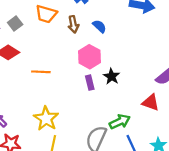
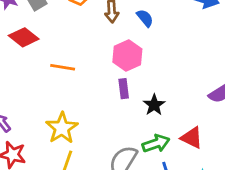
black star: (112, 76) -> (154, 105), moved
red triangle: (151, 102) -> (192, 138), moved

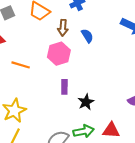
pink hexagon: (127, 55) -> (59, 54), moved
red triangle: (192, 138) -> (111, 130), turned -30

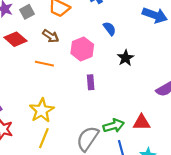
brown arrow: (63, 28) -> (51, 36), moved, turned -56
black star: (86, 102) -> (126, 58), moved

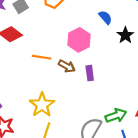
brown arrow: (51, 36) -> (67, 66), moved
black star: (126, 58) -> (125, 35), moved

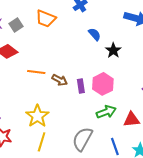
pink hexagon: (79, 40) -> (103, 84), moved
green arrow: (116, 116) -> (106, 112), moved

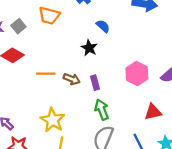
black star: (113, 50) -> (89, 48), moved
pink hexagon: (103, 84) -> (137, 73), moved
green arrow: (106, 112) -> (102, 110), moved, turned -84

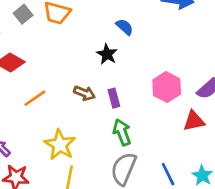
gray square: (18, 26) -> (23, 14), moved
orange line: (46, 74) -> (35, 98), moved, turned -36
red triangle: (153, 112) -> (194, 121), moved

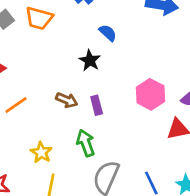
green arrow: (122, 132) -> (86, 143), moved
yellow star: (60, 145) -> (41, 152), size x0.7

